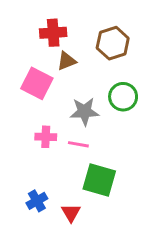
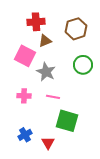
gray star: (84, 112) -> (46, 72), moved, turned 30
pink cross: (46, 137) -> (24, 96), moved

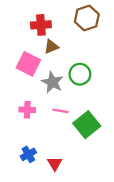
brown hexagon: (76, 29) -> (87, 18), moved
green circle: (83, 65) -> (80, 74), moved
green square: (67, 121) -> (87, 125), moved, turned 35

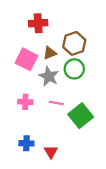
brown hexagon: (87, 18) -> (74, 43), moved
brown triangle: (51, 47) -> (50, 53), moved
blue cross: (28, 154) -> (26, 143), turned 32

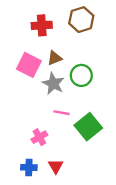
brown hexagon: (74, 43) -> (81, 20), moved
pink cross: (25, 102) -> (39, 137), moved, turned -32
blue cross: (26, 143) -> (29, 167), moved

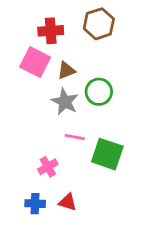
pink square: (29, 65) -> (35, 62), moved
green square: (88, 127) -> (107, 154), turned -32
red triangle: (56, 166) -> (68, 202), turned -42

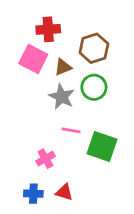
brown hexagon: (99, 24) -> (94, 48), moved

